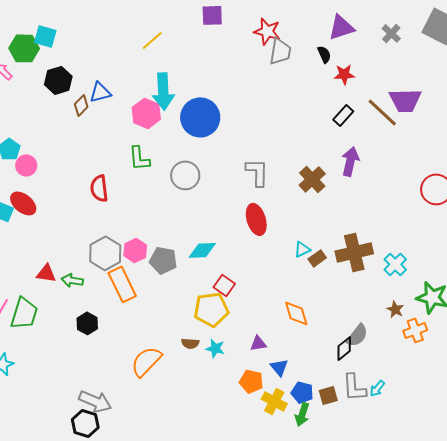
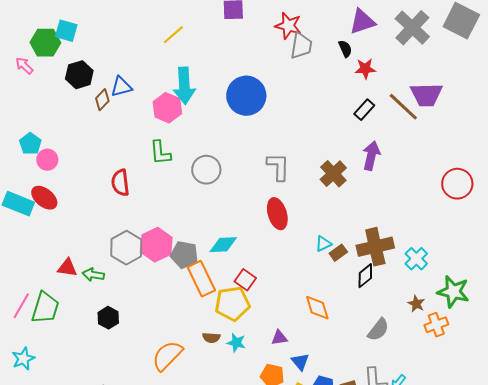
gray cross: (391, 33) -> (412, 28), size x1.8
blue circle: (200, 117) -> (246, 96), moved
pink hexagon: (135, 250) -> (156, 245), size x1.4
orange rectangle: (122, 284) -> (201, 279), moved
black diamond: (344, 348) -> (365, 276), moved

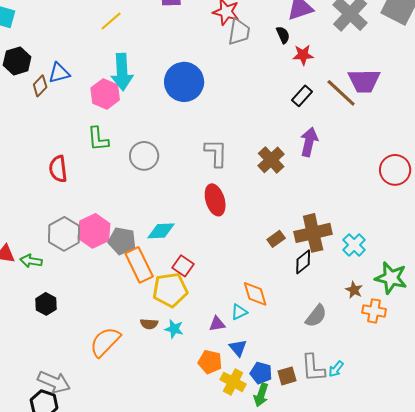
cyan triangle: (323, 244) -> (239, 312), moved
orange cross: (436, 325) -> (374, 311), turned 30

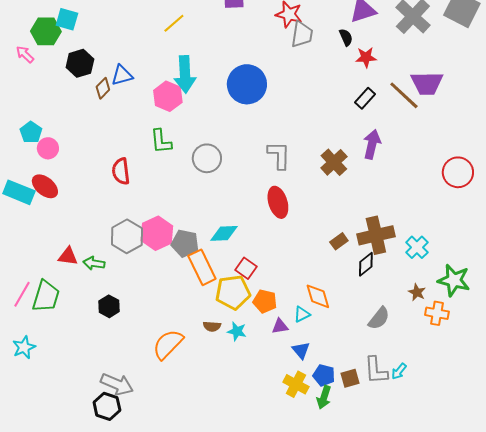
orange pentagon: (210, 362) -> (265, 301), moved

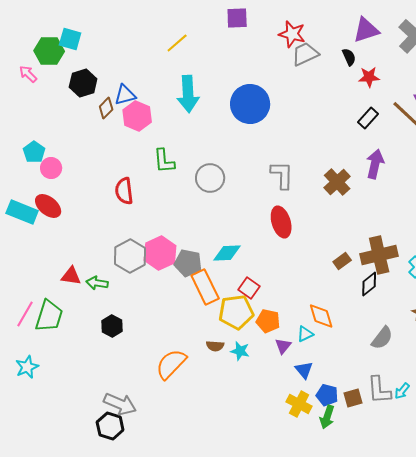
gray trapezoid: (302, 34) -> (305, 54), turned -124
pink hexagon: (168, 96) -> (137, 116), moved
purple triangle: (280, 326) -> (283, 346), turned -42

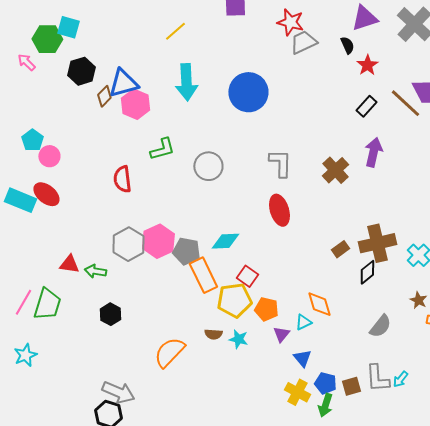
red star: (369, 77) -> (367, 65), turned -30
blue triangle: (125, 95) -> (123, 83), size x1.4
green L-shape: (164, 161) -> (162, 149), turned -100

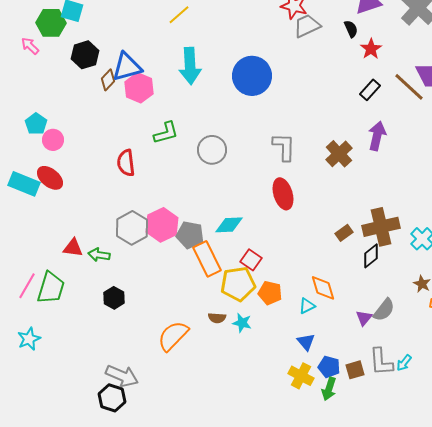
purple triangle: (281, 334) -> (364, 318), moved

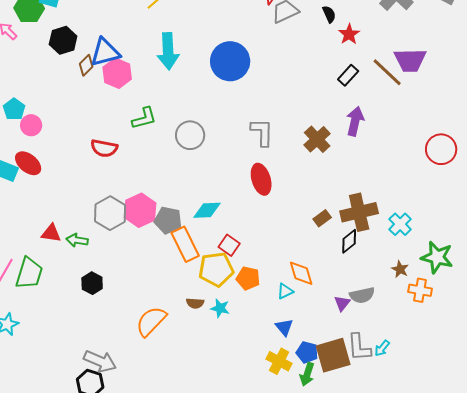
red semicircle: (126, 163) -> (104, 148), turned -72
gray semicircle: (384, 310) -> (362, 295), turned 40
brown square: (355, 370) -> (333, 355), size x1.8

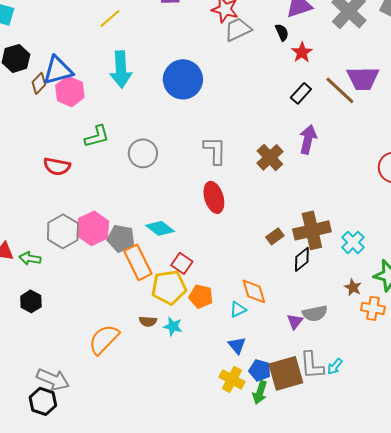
cyan diamond: (207, 210) -> (160, 228), turned 40
black hexagon: (92, 283) -> (31, 301), moved

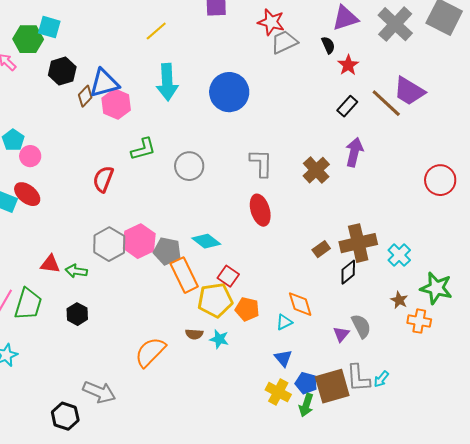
purple trapezoid: (363, 78) -> (409, 91), turned 32
red semicircle: (57, 166) -> (103, 179), turned 100
gray semicircle: (315, 313) -> (361, 326), turned -105
black hexagon: (43, 401) -> (65, 416), moved

